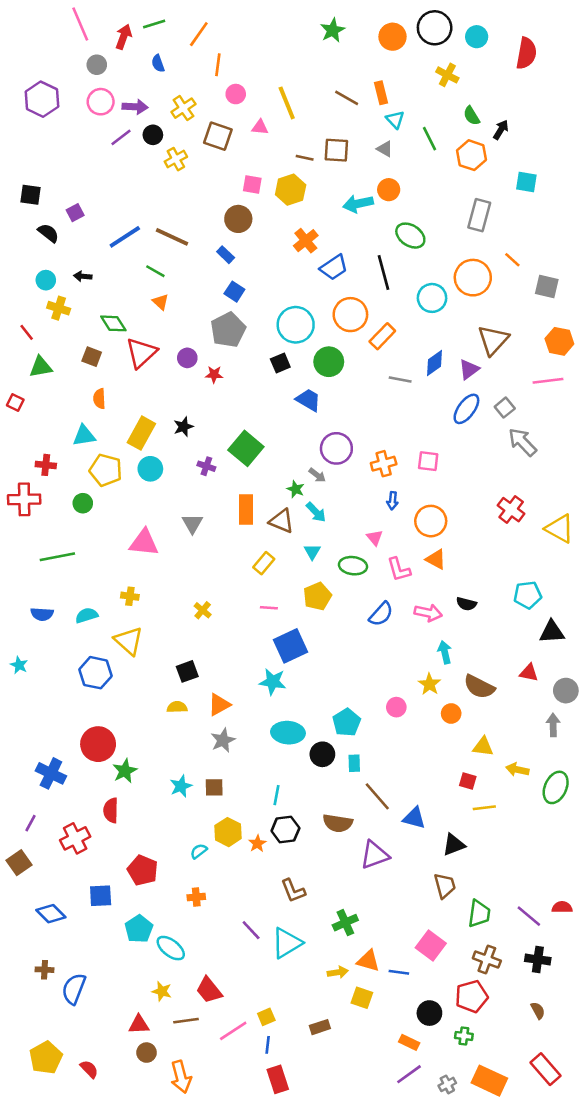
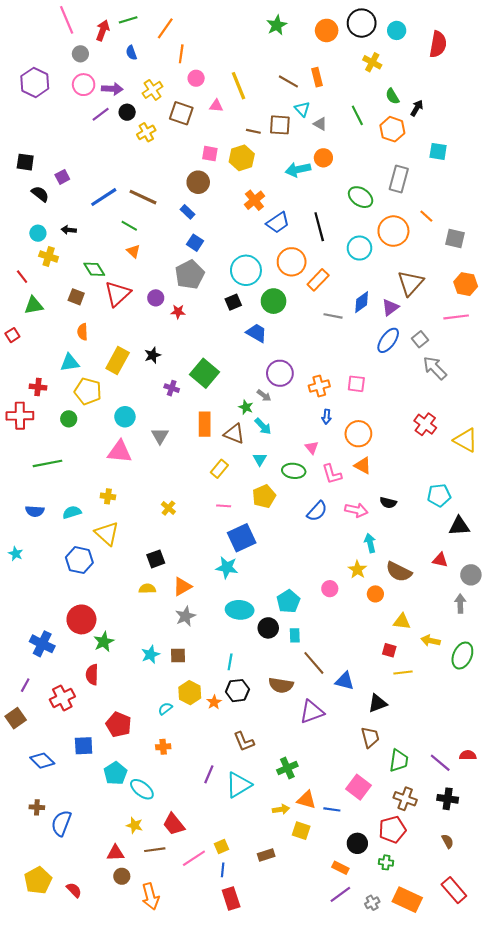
cyan triangle: (395, 120) -> (302, 109), moved
green ellipse: (410, 236) -> (361, 197), moved
red square: (15, 402) -> (12, 335), turned 32
cyan circle: (150, 469) -> (125, 417), moved
purple line: (251, 930) -> (209, 774), turned 66

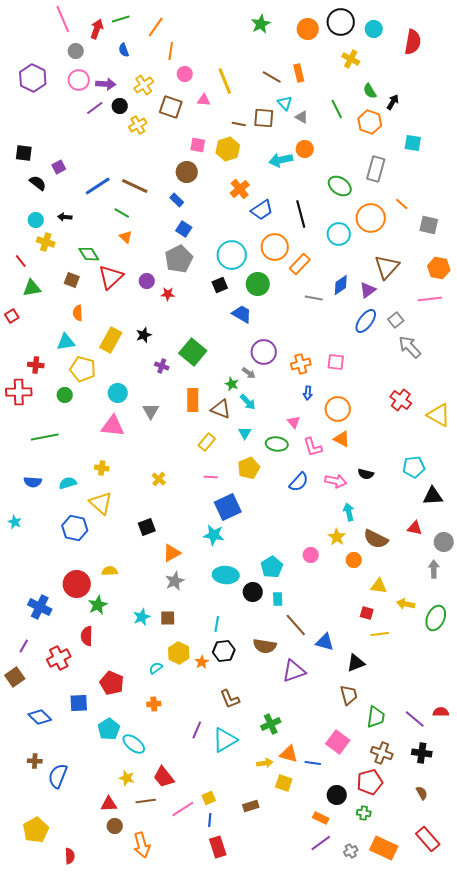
yellow semicircle: (147, 589) -> (110, 571), moved
red semicircle: (74, 890) -> (70, 856), moved, turned 42

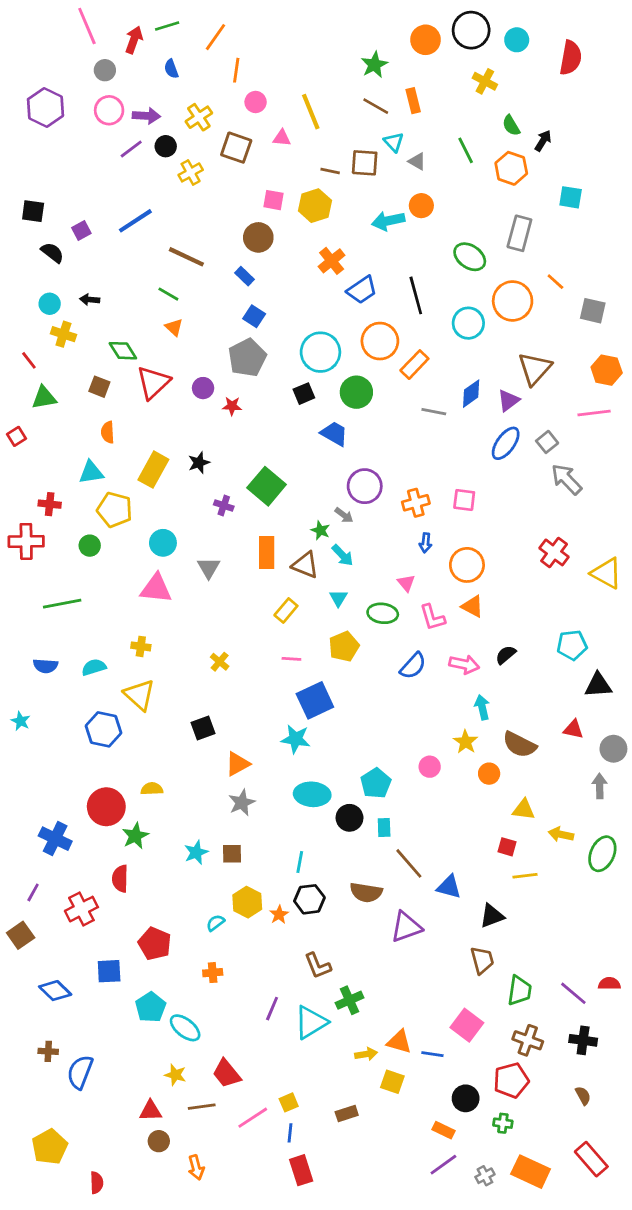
green star: (261, 24) -> (374, 65), moved
blue line: (98, 186) -> (135, 221), moved
black semicircle: (366, 474) -> (506, 655), turned 126
green cross: (271, 724) -> (349, 1000), moved
orange arrow: (142, 845) -> (196, 1167), size x0.7

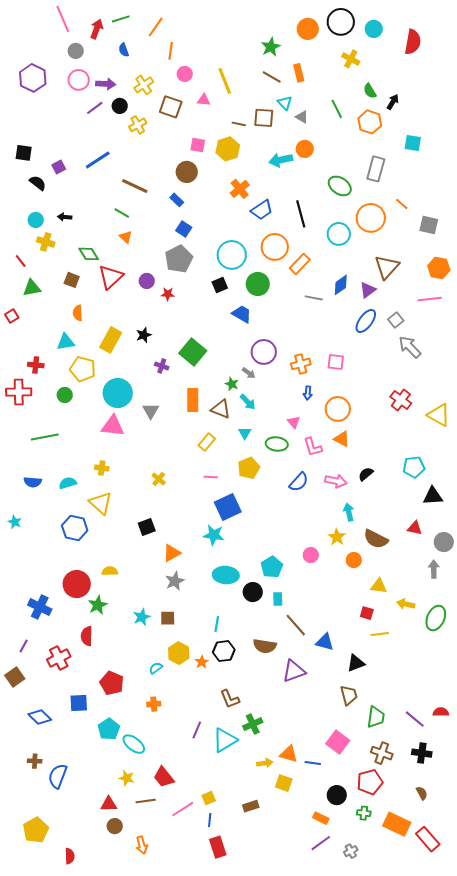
cyan circle: (163, 543) -> (118, 393), size x1.5
orange rectangle: (531, 1172) -> (397, 824), moved

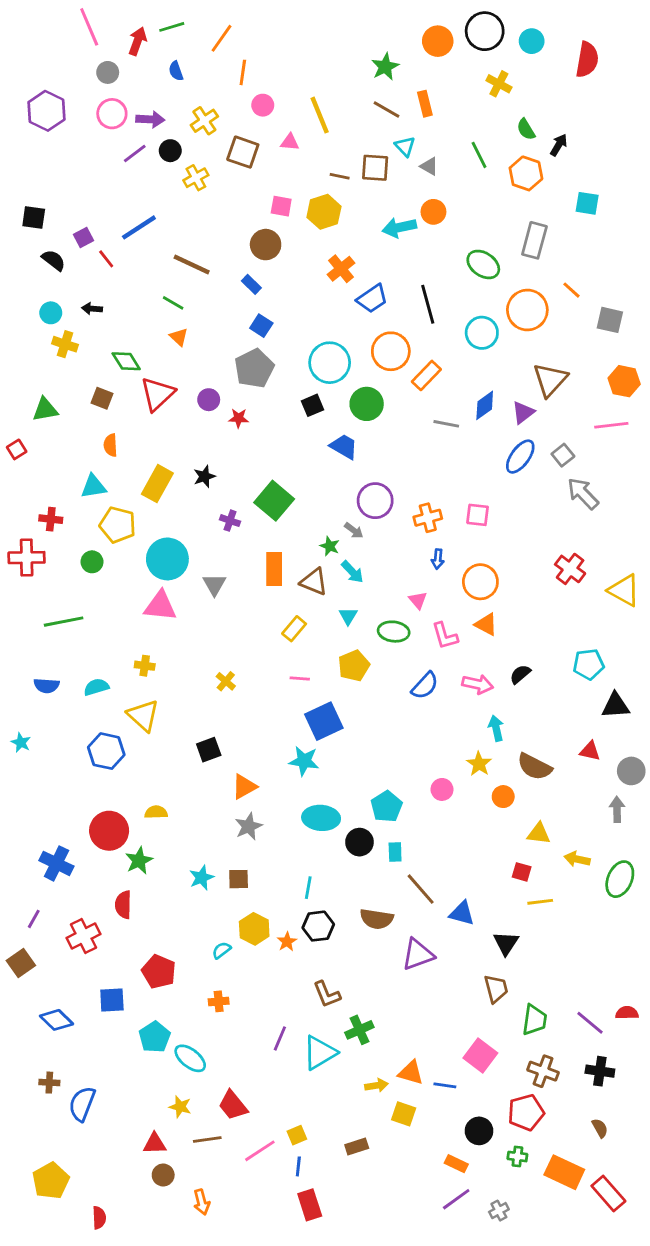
red line: (21, 261) -> (106, 259), moved
black triangle: (356, 663) -> (506, 943), turned -36

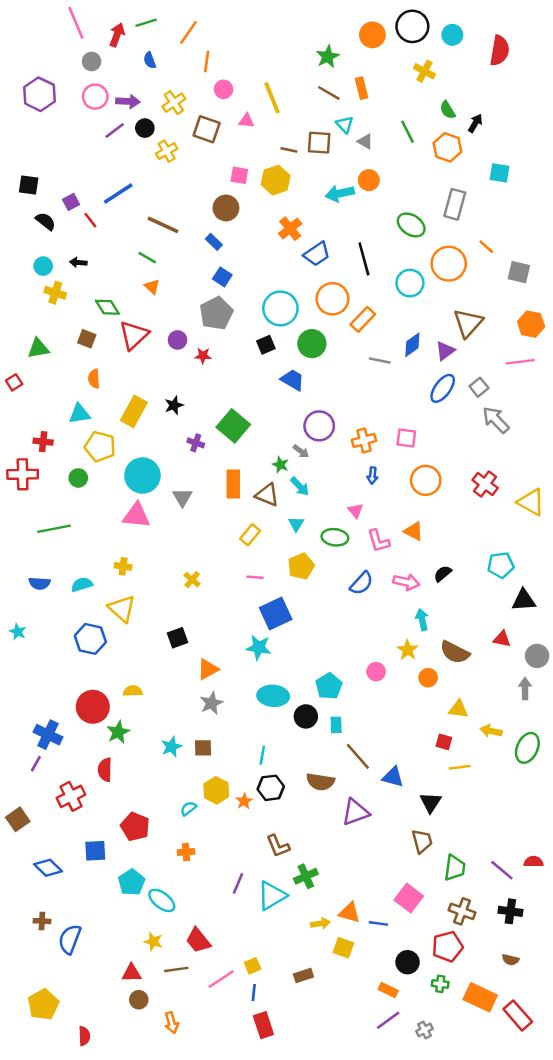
orange circle: (480, 582) -> (426, 480), moved
purple line: (34, 919) -> (36, 764), moved
brown semicircle: (600, 1128) -> (510, 960), turned 133

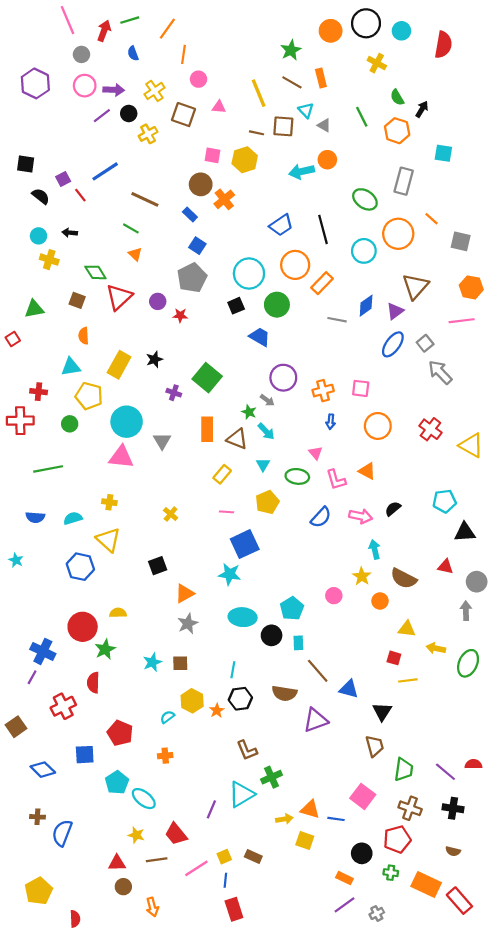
yellow line: (272, 98) -> (259, 93), moved
orange cross: (290, 229) -> (224, 199), moved
purple line: (238, 883) -> (211, 809), moved
brown rectangle: (303, 976) -> (253, 857), moved, turned 42

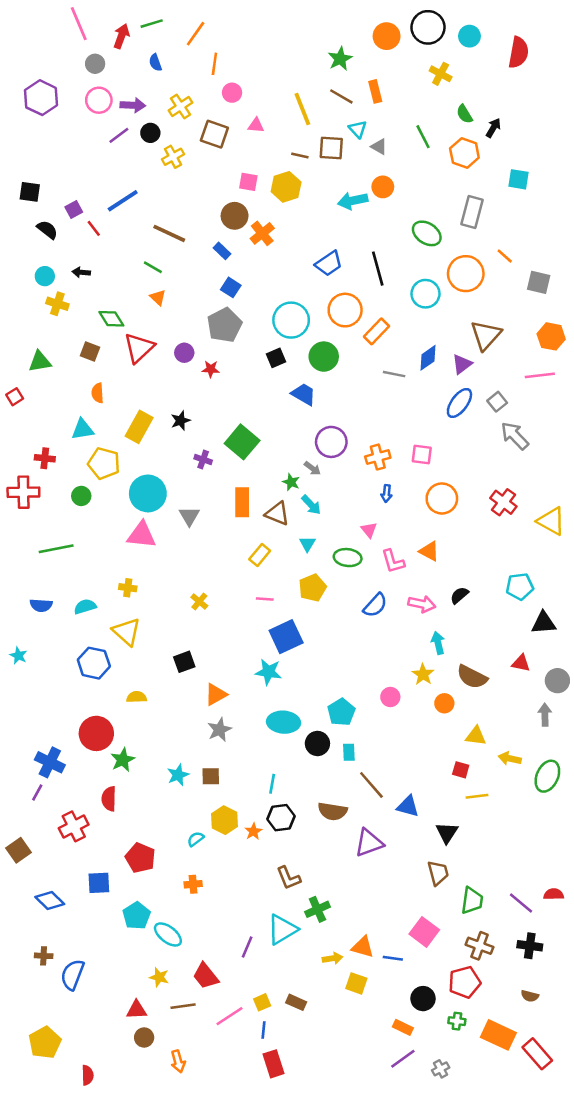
yellow semicircle: (118, 613) -> (137, 697), moved

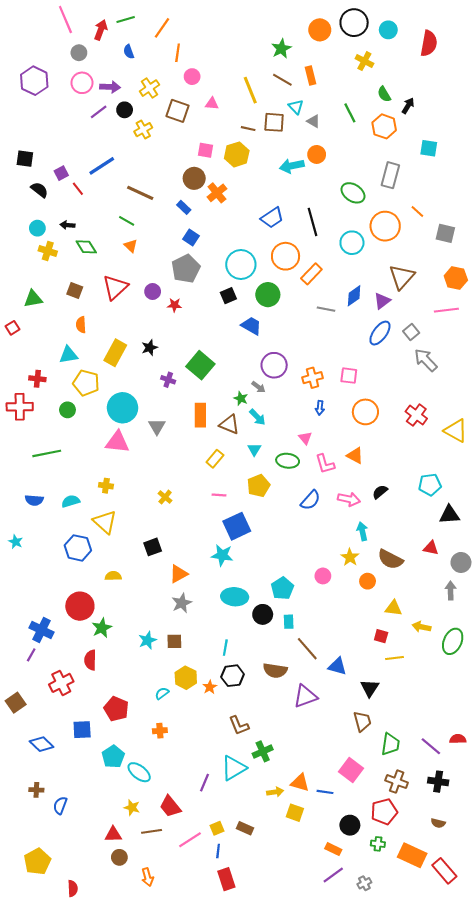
green diamond: (111, 319) -> (86, 247), moved
blue semicircle: (72, 975) -> (60, 805), size x0.7

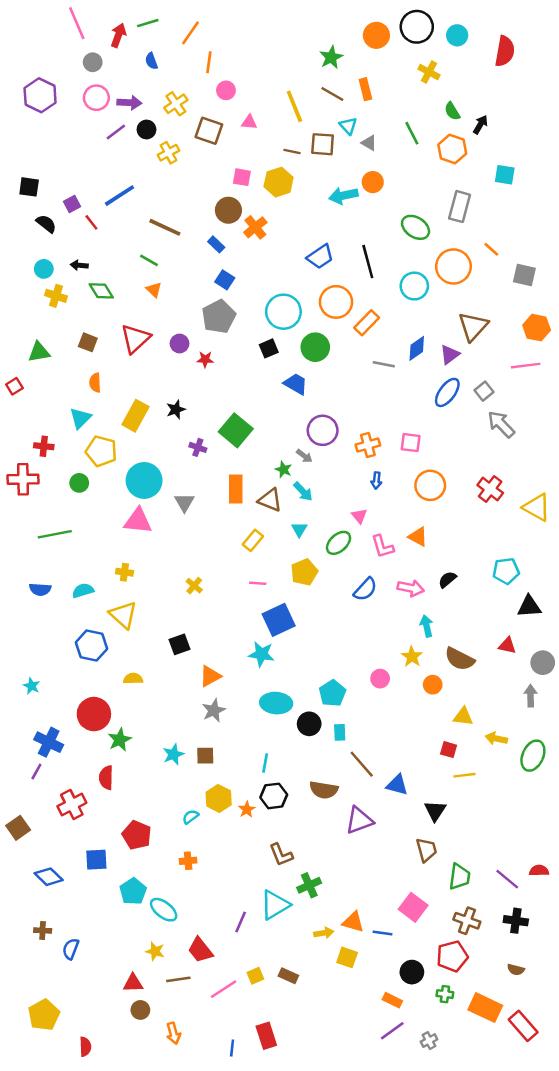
cyan triangle: (69, 355) -> (80, 418), turned -36
green ellipse: (288, 461) -> (338, 543), turned -50
cyan star: (16, 542) -> (32, 686), moved
blue line: (218, 851) -> (232, 1048), moved

